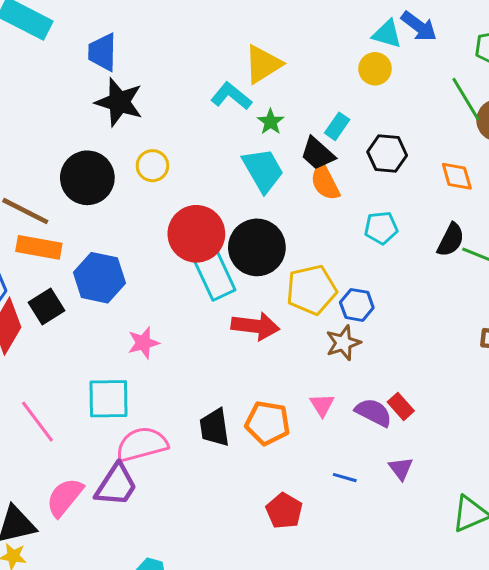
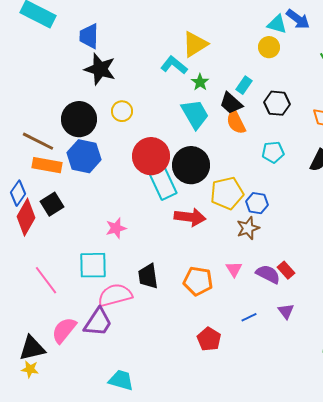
blue hexagon: (99, 278) -> (84, 156), moved
black trapezoid: (215, 428) -> (148, 276), moved
blue line: (345, 478) -> (249, 317), turned -42

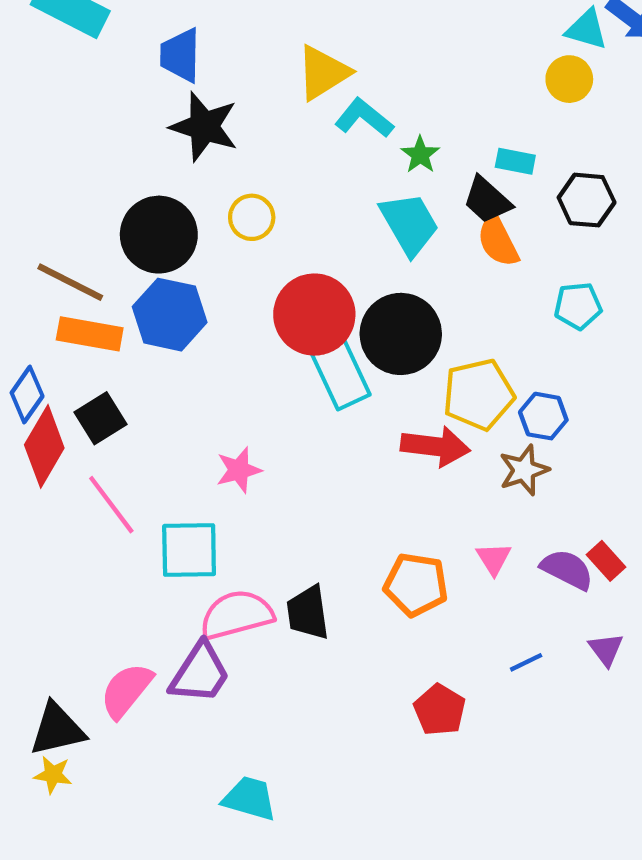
yellow triangle: (195, 44) -> (323, 73), moved
cyan rectangle: (244, 85) -> (515, 161), turned 66
red arrow: (190, 217) -> (435, 446), moved
black trapezoid: (148, 276) -> (308, 613), moved
pink line: (46, 280) -> (111, 505), moved

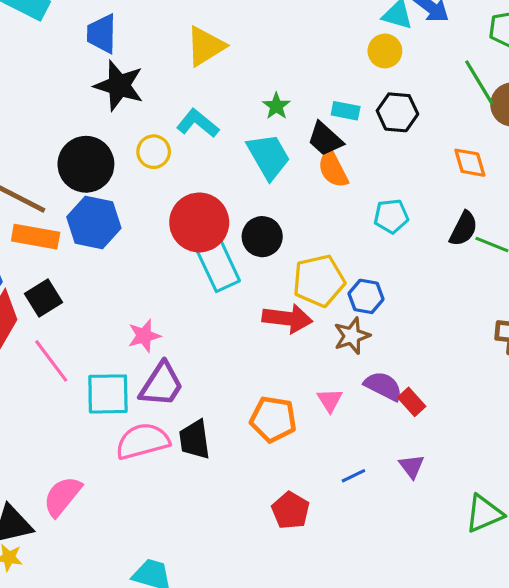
cyan L-shape: (364, 118) -> (198, 123), moved
black hexagon: (587, 200) -> (397, 112), moved
black circle: (401, 334) -> (262, 237), size x0.7
purple semicircle: (567, 569) -> (383, 386), moved
purple trapezoid: (200, 673) -> (161, 385), moved

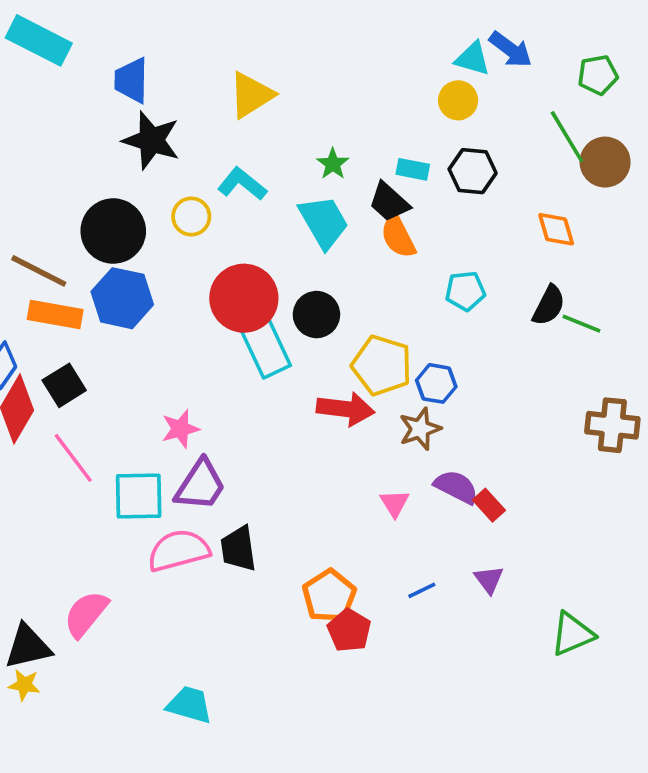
yellow pentagon: (319, 281) -> (382, 365), turned 30
orange pentagon: (273, 419) -> (329, 596), moved, turned 30

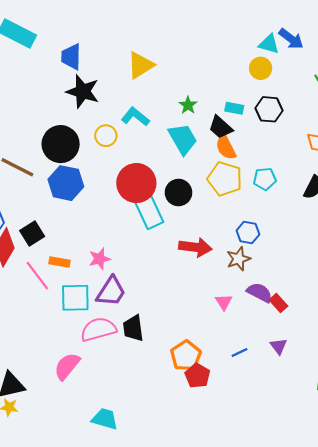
orange rectangle: (55, 315) -> (60, 262), moved, size x0.7
yellow pentagon: (382, 365) -> (225, 179), moved
pink semicircle: (86, 614) -> (67, 366), moved

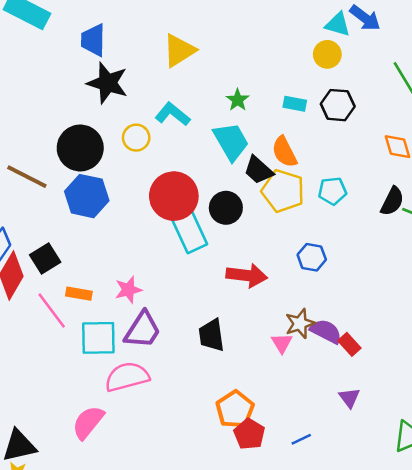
black trapezoid: (221, 127) -> (258, 170), moved
brown star: (238, 259) -> (300, 324), moved
black trapezoid: (133, 328) -> (212, 335), moved
blue line: (240, 352) -> (301, 439), moved

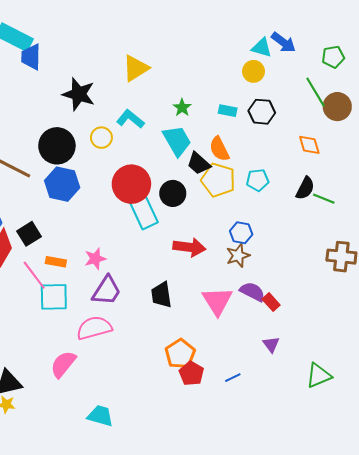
blue trapezoid: (93, 40) -> (31, 57), moved
brown star: (300, 324) -> (238, 256), moved
cyan square: (98, 338) -> (54, 297), moved
pink triangle: (282, 343) -> (217, 301), size x1.8

